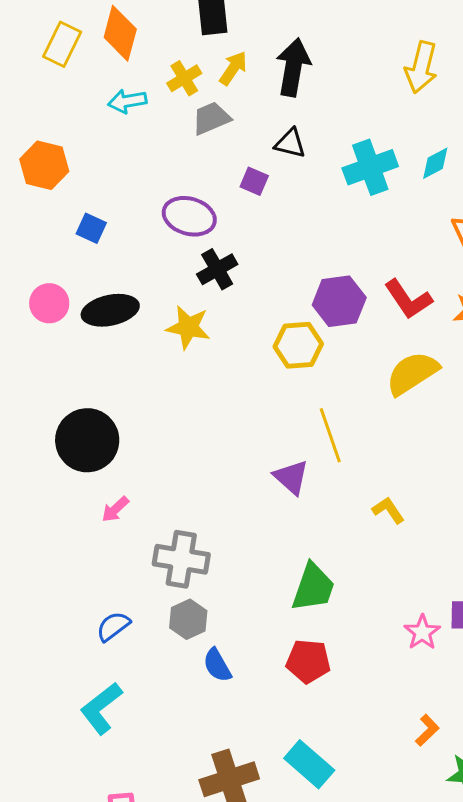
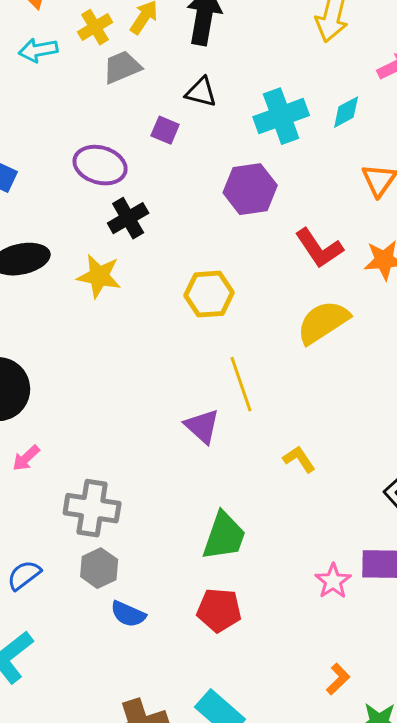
purple hexagon: (339, 301) -> (250, 189), moved
blue semicircle: (217, 665) -> (128, 614), turned -36

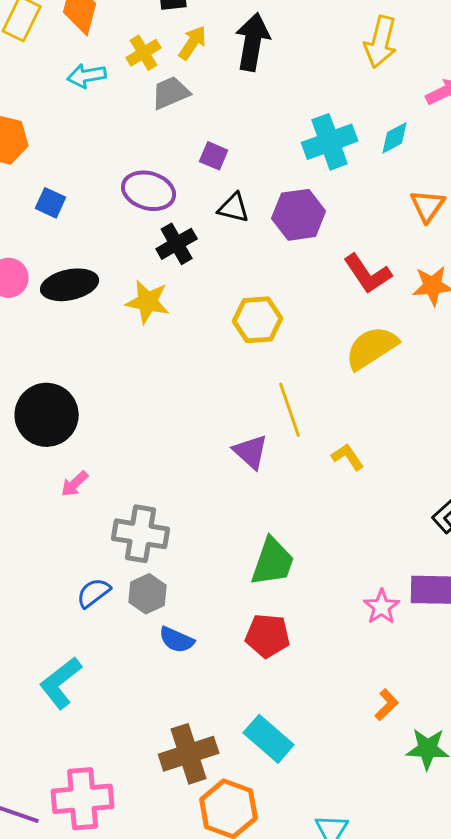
black triangle: (201, 92) -> (234, 208), moved
yellow L-shape: (299, 459) -> (348, 457), moved
blue semicircle: (24, 575) -> (94, 593), moved

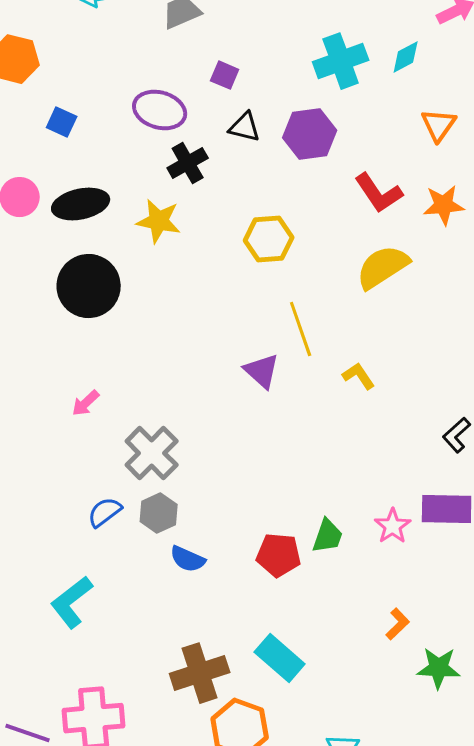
black circle: (47, 415) -> (89, 286), moved
gray cross: (141, 534) -> (152, 453), turned 36
green trapezoid: (273, 562) -> (328, 536), moved, size x0.7

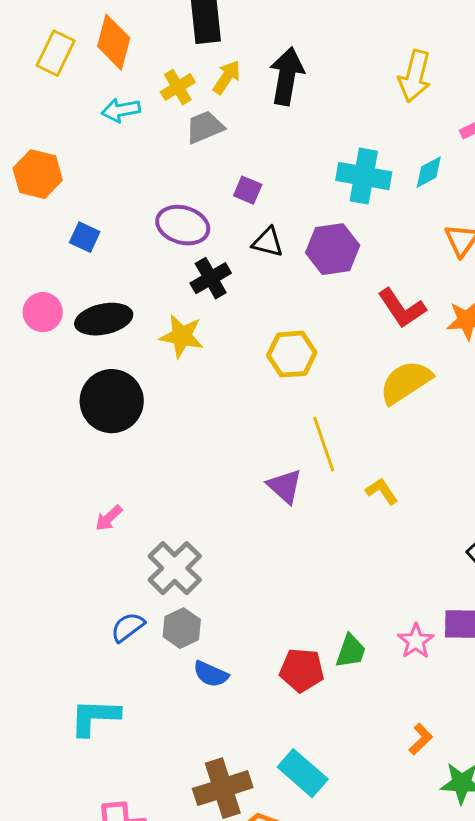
cyan cross: (341, 61) -> (364, 176), turned 30
cyan L-shape: (72, 602) -> (95, 717), turned 40

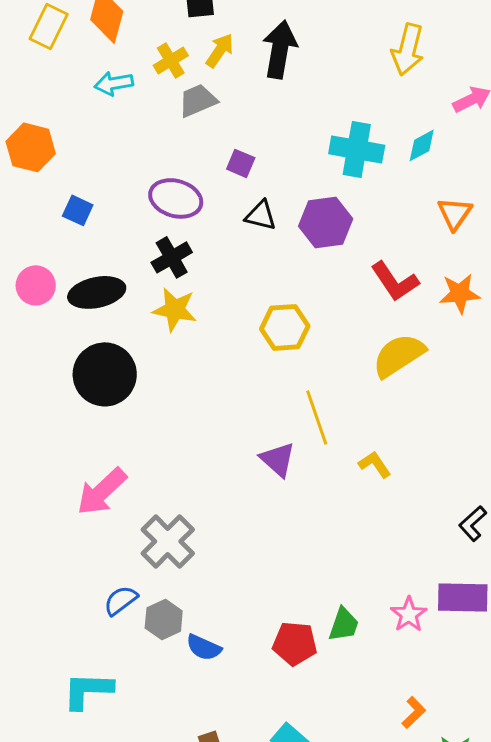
black cross: (211, 278) -> (172, 257), moved
pink arrow: (109, 518) -> (102, 491), size x1.8
gray hexagon: (182, 628) -> (164, 619), moved

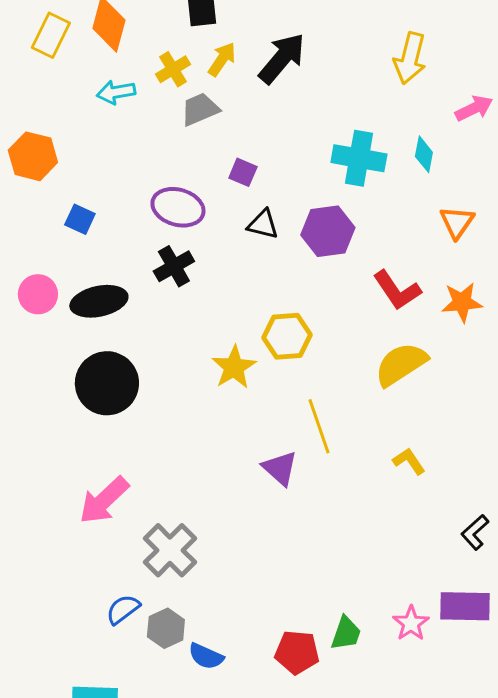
black arrow: (280, 49) -> (282, 58), turned 30
cyan diamond: (422, 145) -> (424, 154), turned -51
yellow star: (175, 309) -> (234, 367), moved, turned 30
yellow L-shape: (375, 464) -> (409, 461), moved

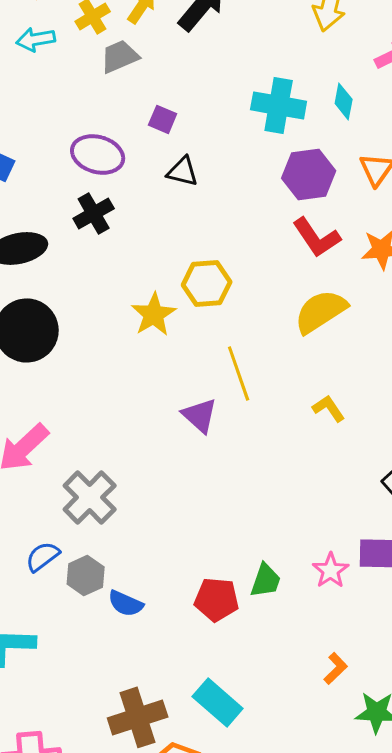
purple hexagon: (328, 231) -> (309, 174), moved

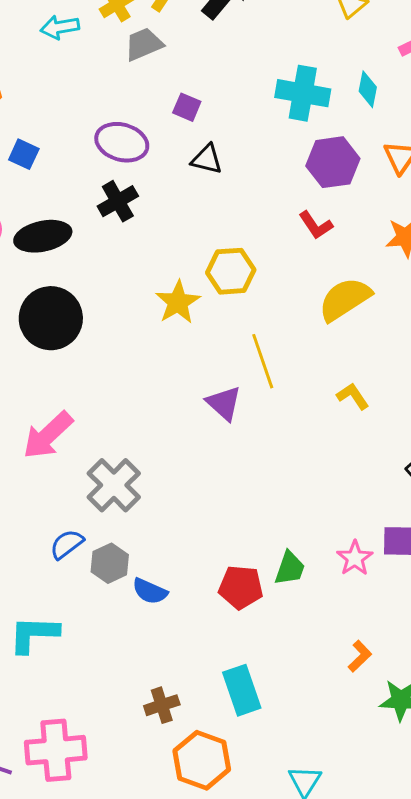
red L-shape: (317, 237) -> (316, 225), moved, size x0.7
cyan rectangle: (218, 702) -> (242, 690), turned 30
brown cross: (138, 717) -> (162, 705), size x0.6

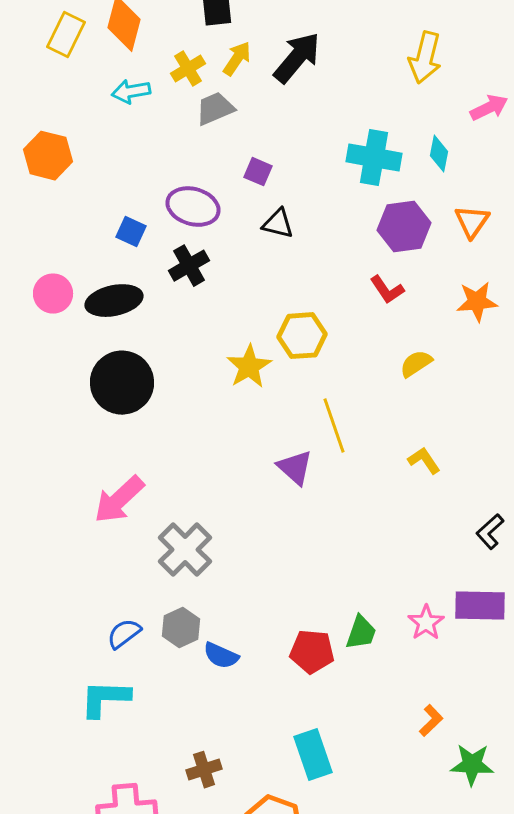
blue square: (24, 154) -> (131, 232), moved
yellow semicircle: (345, 299) -> (416, 364), size x0.6
blue semicircle: (67, 544) -> (124, 634), moved
brown cross: (162, 705) -> (204, 770), moved

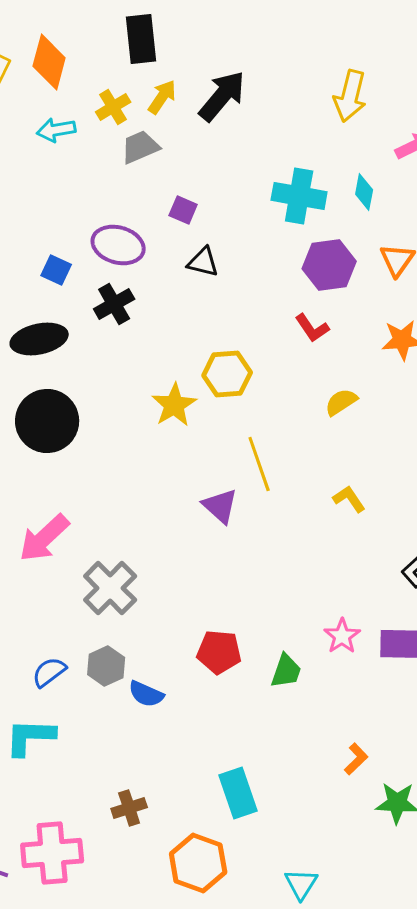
pink star: (426, 623) -> (342, 636), moved
red pentagon: (312, 652) -> (219, 652), moved

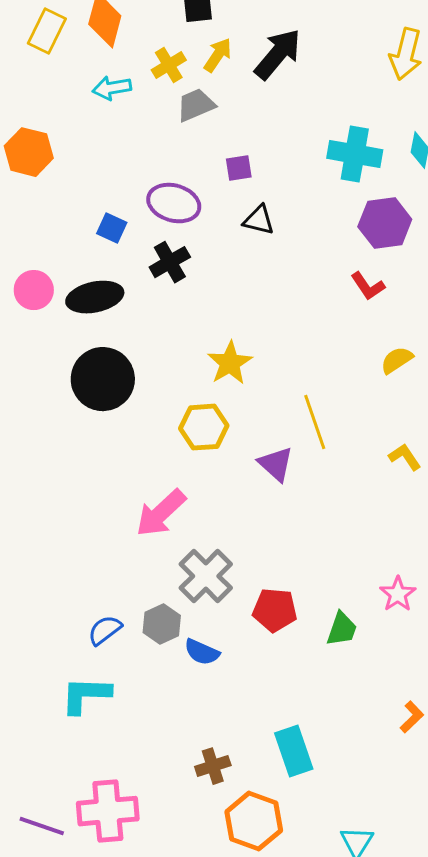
purple square: (183, 210) -> (239, 168), turned -32
yellow hexagon: (227, 374) -> (204, 427), moved
pink arrow: (44, 538) -> (161, 513), moved
gray cross: (110, 588) -> (206, 576), moved
brown cross: (129, 808) -> (213, 766), moved

